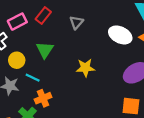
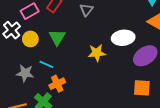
white ellipse: (120, 35) -> (123, 38), moved, turned -30
yellow circle: (17, 60) -> (30, 39), moved

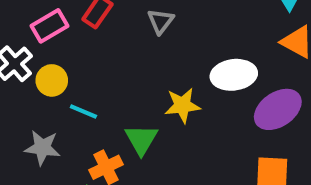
green triangle: (57, 37) -> (141, 139), moved
cyan line: (46, 64) -> (83, 111), moved

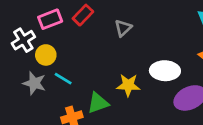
green triangle: (141, 139) -> (98, 103), turned 30
gray star: (42, 148) -> (34, 83), moved

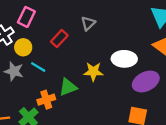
red rectangle: (83, 15) -> (59, 39), moved
pink rectangle: (50, 19) -> (26, 17), turned -42

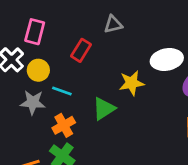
gray triangle: (88, 23) -> (113, 24), turned 42
orange cross: (46, 100) -> (64, 125), moved

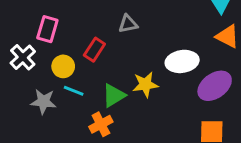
yellow circle: (38, 70) -> (63, 66), moved
green triangle: (104, 109) -> (114, 95), moved
orange cross: (64, 125) -> (101, 124), moved

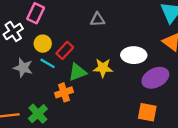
red rectangle: (94, 50) -> (65, 50), moved

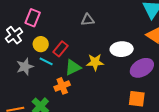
gray star: (23, 68) -> (25, 67), turned -30

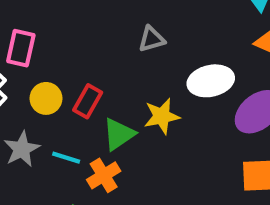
gray triangle: (88, 20) -> (152, 39), moved
cyan line: (46, 61) -> (66, 158), moved

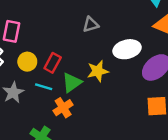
cyan line: (66, 158) -> (44, 87), moved

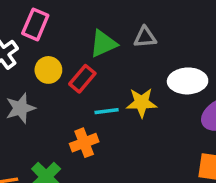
green triangle: (72, 83) -> (103, 44), moved
cyan line: (44, 87) -> (107, 111), moved, turned -35

